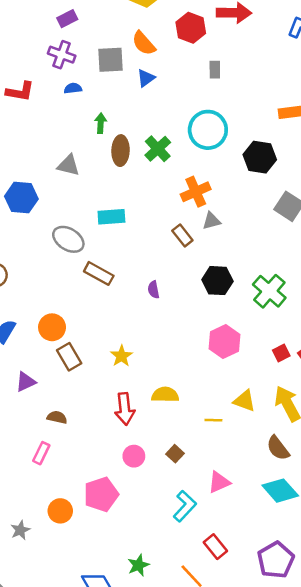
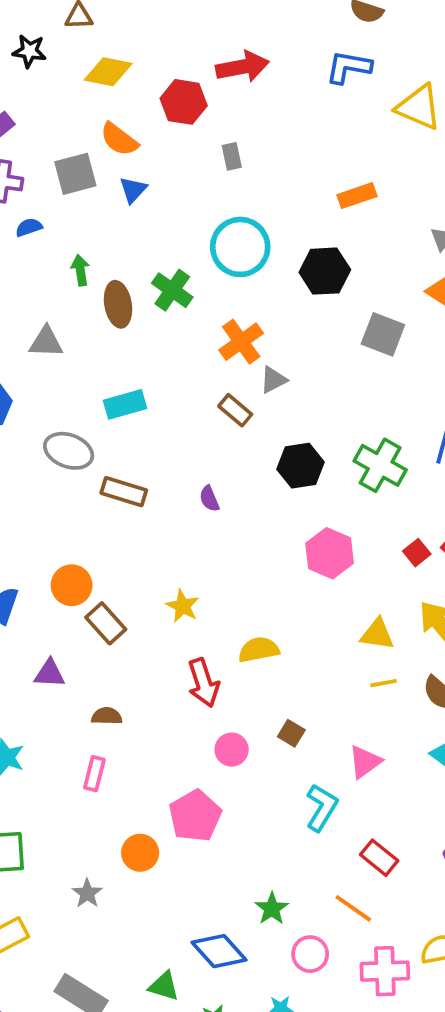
purple triangle: (26, 382) -> (50, 674), turned 40
yellow line: (213, 420) -> (384, 683), moved

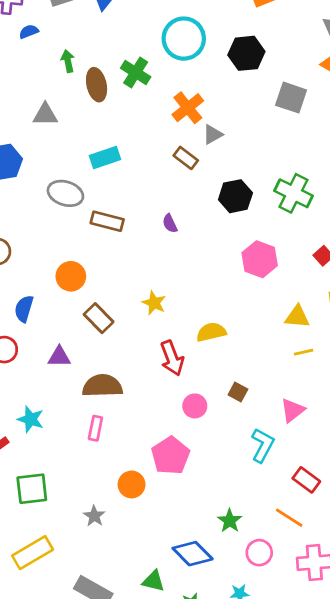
orange circle: (72, 585) -> (71, 276), moved
brown semicircle: (107, 716) -> (102, 386), size x1.8

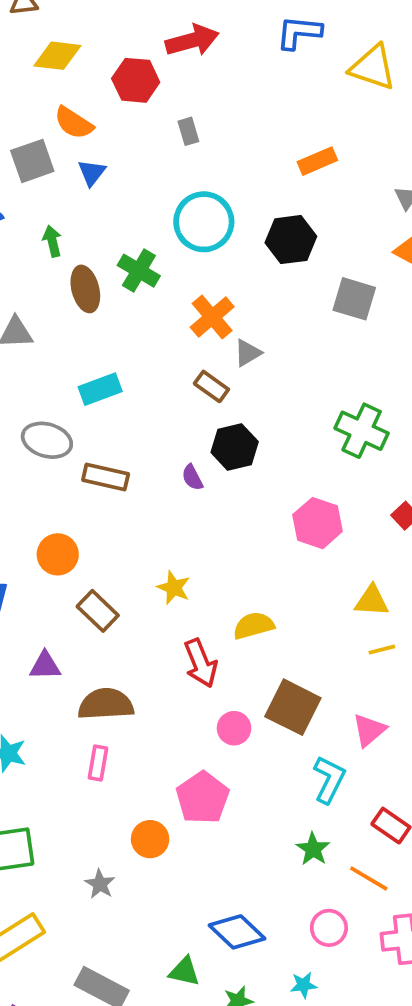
green arrow: (68, 61) -> (52, 241), moved
black hexagon: (235, 196) -> (235, 447), moved
brown square: (238, 392) -> (293, 707), size x2.0
green star: (230, 521) -> (313, 849), moved

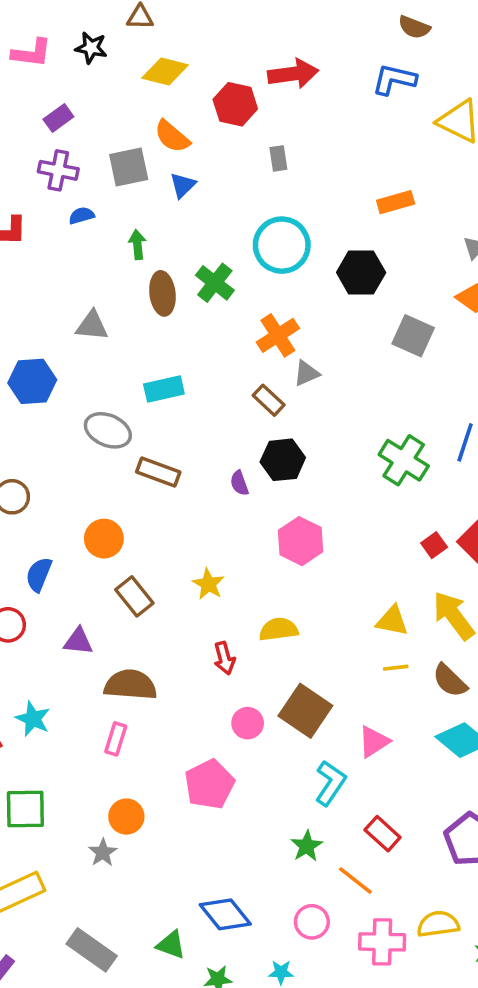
pink hexagon: (318, 523) -> (301, 541), moved
red arrow: (201, 663) -> (224, 658), size x0.7
orange circle: (150, 839) -> (126, 817), moved

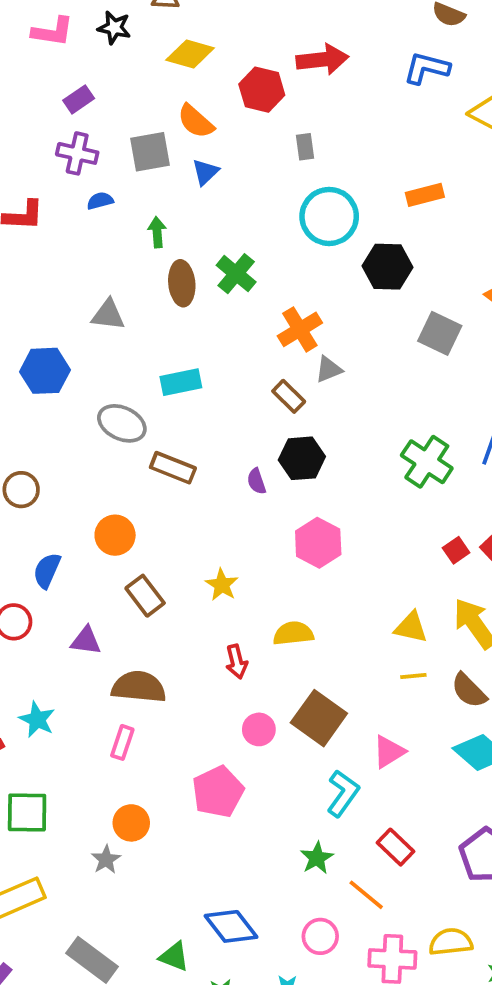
cyan circle: (282, 245) -> (329, 216), moved

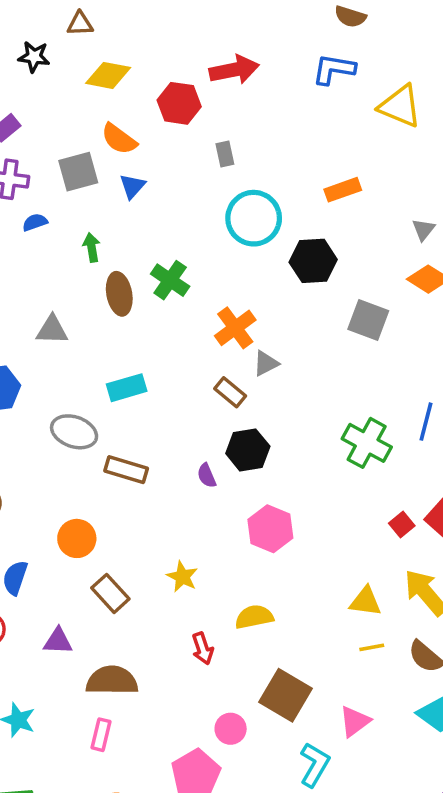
pink circle: (259, 729) -> (231, 729), moved

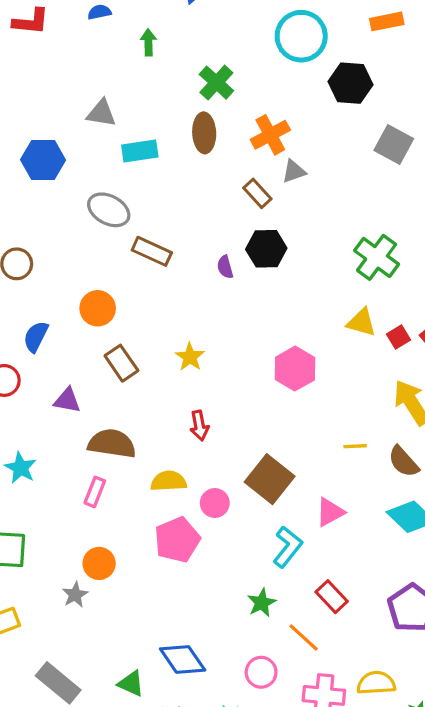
brown ellipse: (119, 294) -> (204, 133), moved
cyan rectangle: (127, 388) -> (140, 151), moved
pink hexagon: (270, 529) -> (295, 369), moved
yellow triangle: (365, 601) -> (361, 322), moved
yellow semicircle: (254, 617) -> (168, 481), moved

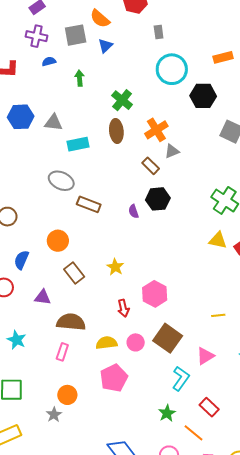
blue hexagon: (43, 160) -> (21, 117), moved
pink hexagon: (295, 369) -> (155, 294), moved
pink circle: (215, 503) -> (136, 342), moved

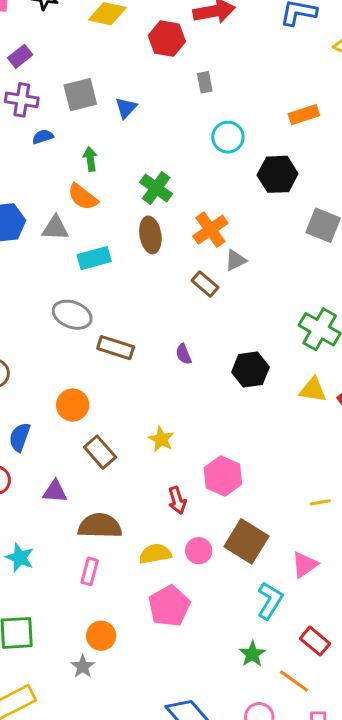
orange semicircle: (100, 19) -> (83, 197), moved
cyan circle: (172, 69) -> (228, 137), size x0.7
black hexagon: (158, 199) -> (250, 370), moved

